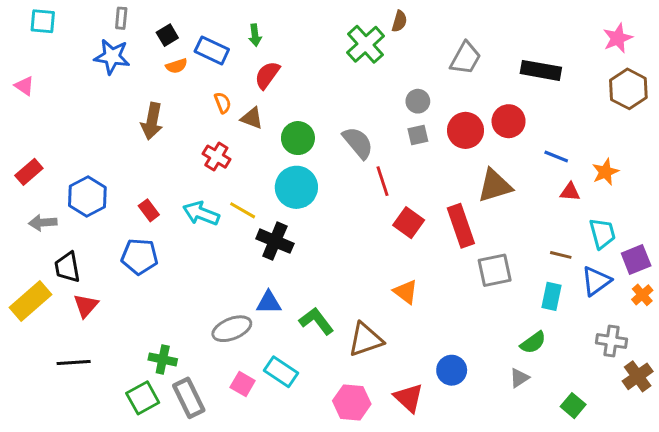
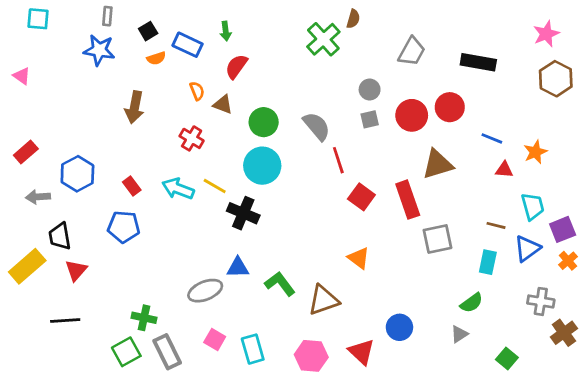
cyan rectangle: (281, 372) -> (253, 349), moved, turned 40

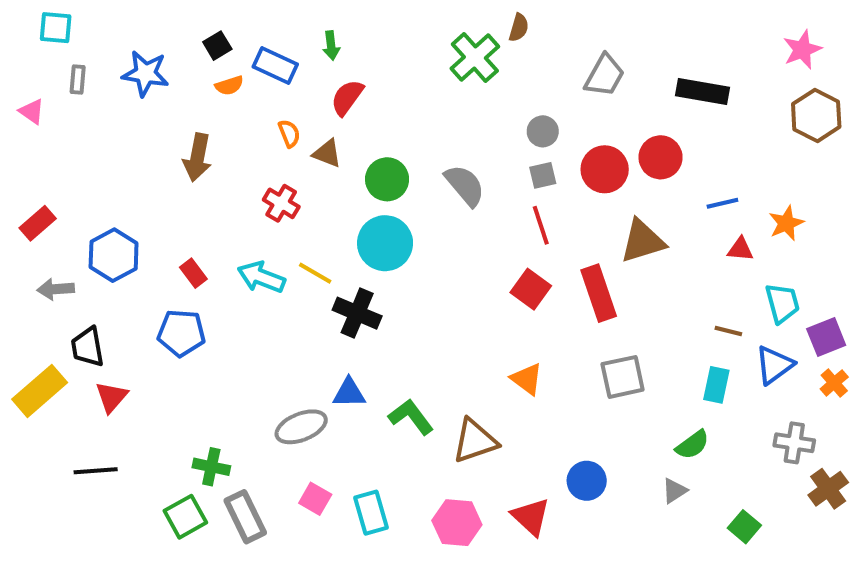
gray rectangle: (107, 16) -> (78, 79), moved
blue line: (492, 138) -> (722, 203), turned -35
red line: (338, 160) -> (541, 225), moved
gray square: (438, 239) -> (623, 377), moved

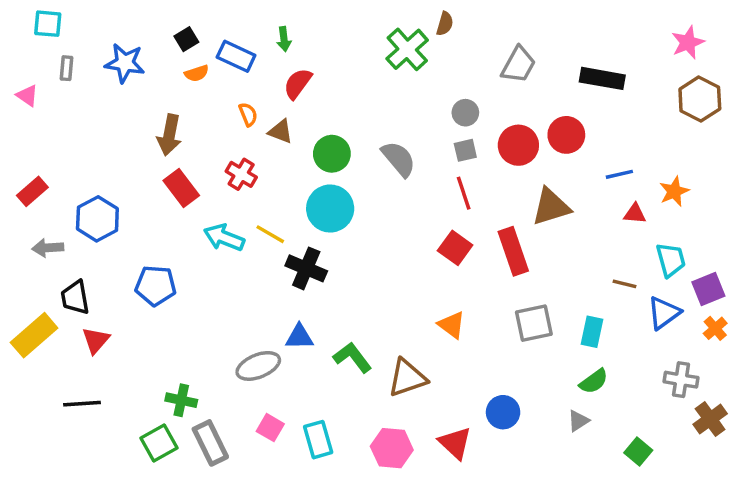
red rectangle: (193, 273) -> (181, 188), moved, size x1.5
cyan rectangle: (716, 385) -> (592, 332), moved

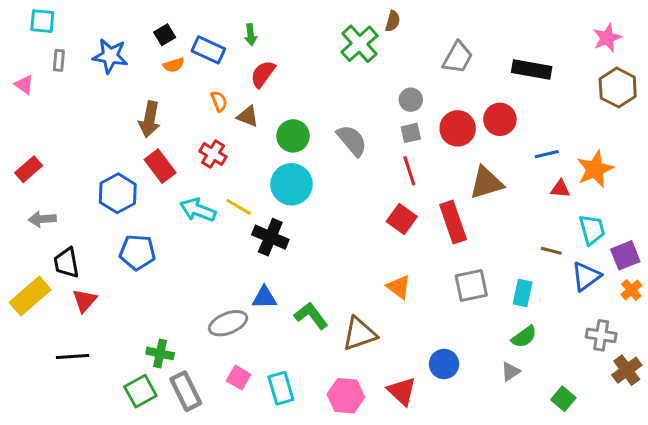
orange star: (674, 191) -> (595, 169), size x1.4
blue hexagon: (97, 219) -> (118, 193), moved

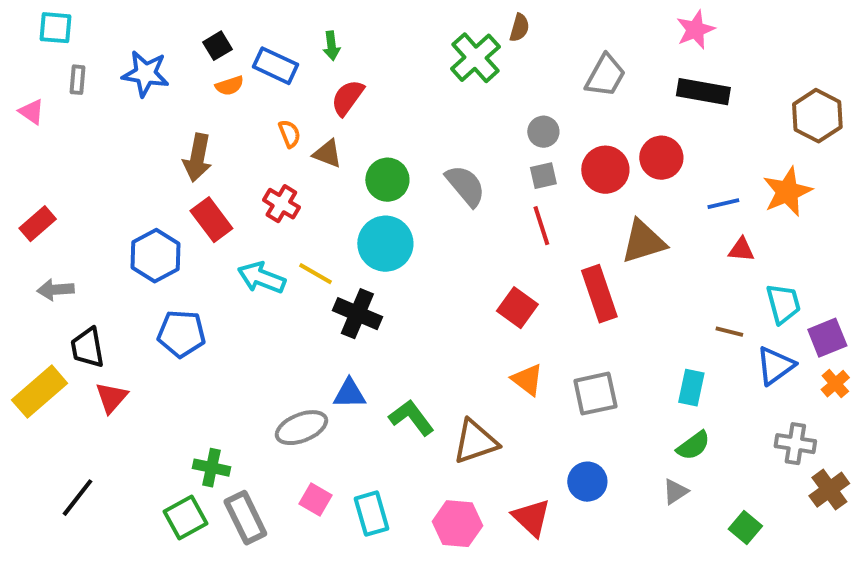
pink star: (607, 38) -> (695, 30), moved
orange star: (595, 169) -> (787, 192), moved
red square: (402, 219) -> (517, 308), moved
gray square: (471, 285) -> (595, 394), moved
black line: (72, 356) -> (78, 498), moved, turned -48

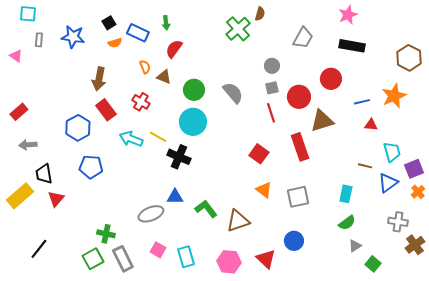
red circle: (605, 170) -> (299, 97), moved
gray triangle: (675, 492) -> (355, 246), moved

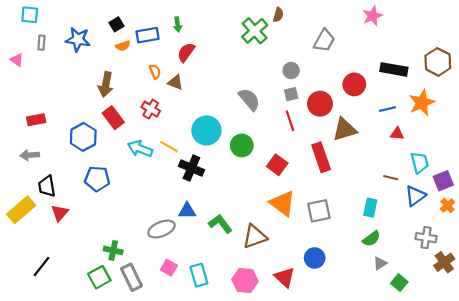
blue rectangle: (138, 33) -> (148, 35), turned -35
black rectangle: (352, 46) -> (394, 69), moved
green circle: (194, 90) -> (242, 145), moved
red rectangle: (19, 112) -> (36, 120), moved, turned 30
orange triangle: (264, 190) -> (282, 203), size x1.5

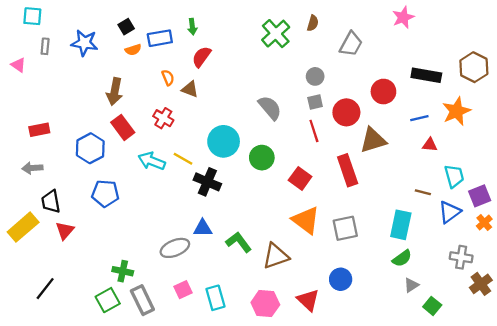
brown semicircle: (278, 15) -> (313, 23), moved
cyan rectangle: (370, 208) -> (401, 225), size x1.4
pink square: (169, 268) -> (183, 290), turned 35

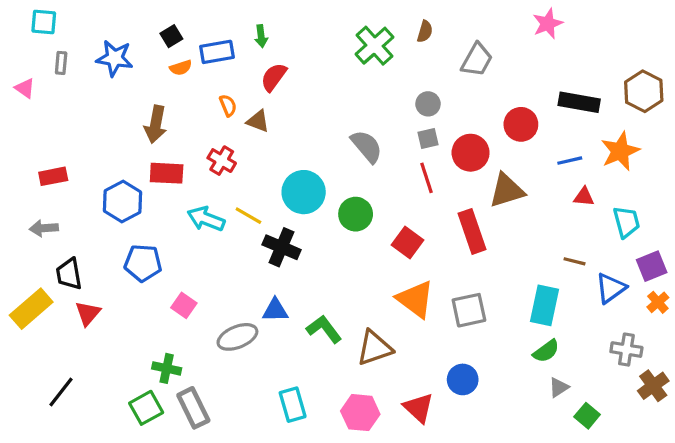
red rectangle: (123, 127) -> (167, 173), turned -50
cyan trapezoid: (454, 176) -> (626, 222), moved
pink square: (183, 290) -> (184, 305), moved, turned -30

